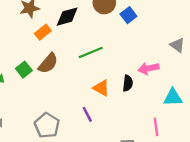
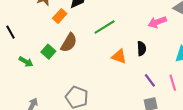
pink arrow: (148, 68) -> (157, 22), moved
purple line: (87, 114) -> (150, 80), moved

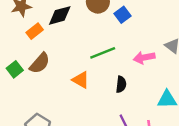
green line: (105, 27) -> (103, 53), moved
orange triangle: (119, 57) -> (81, 80), moved

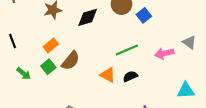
orange rectangle: (35, 31) -> (51, 45), moved
black semicircle: (121, 84) -> (130, 76), moved, turned -120

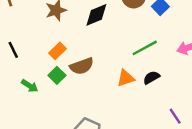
brown semicircle: (71, 61) -> (82, 66), turned 36
orange triangle: (108, 75) -> (126, 78), turned -42

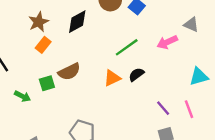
orange rectangle: (57, 51) -> (43, 45), moved
green square: (57, 75) -> (47, 83), turned 35

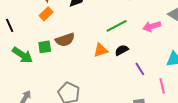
green arrow: (22, 96) -> (22, 55), size x1.5
purple line: (163, 108) -> (140, 69), moved

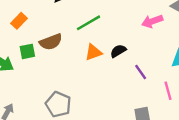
orange rectangle: (46, 14) -> (19, 21), moved
green line: (117, 26) -> (89, 23), moved

